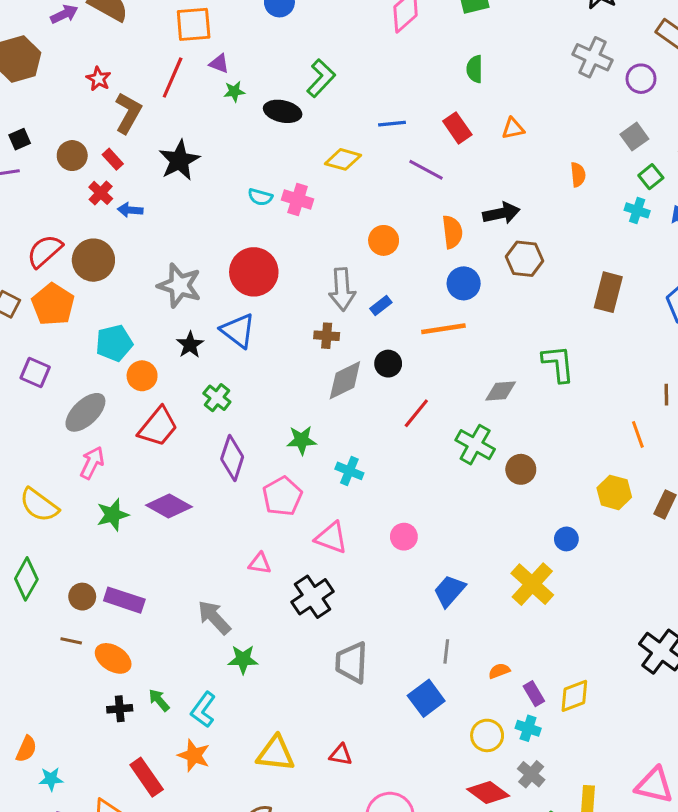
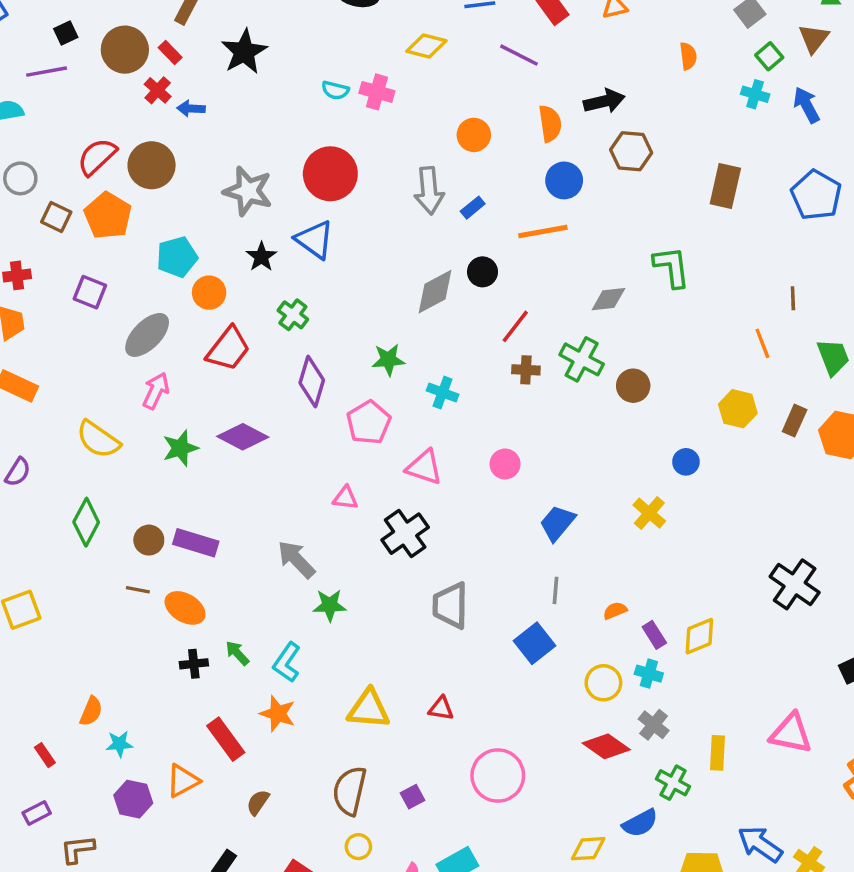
brown circle: (72, 156) -> (125, 50), size x1.4
brown cross: (327, 336) -> (526, 370), moved
yellow cross: (532, 584) -> (649, 513), size x0.7

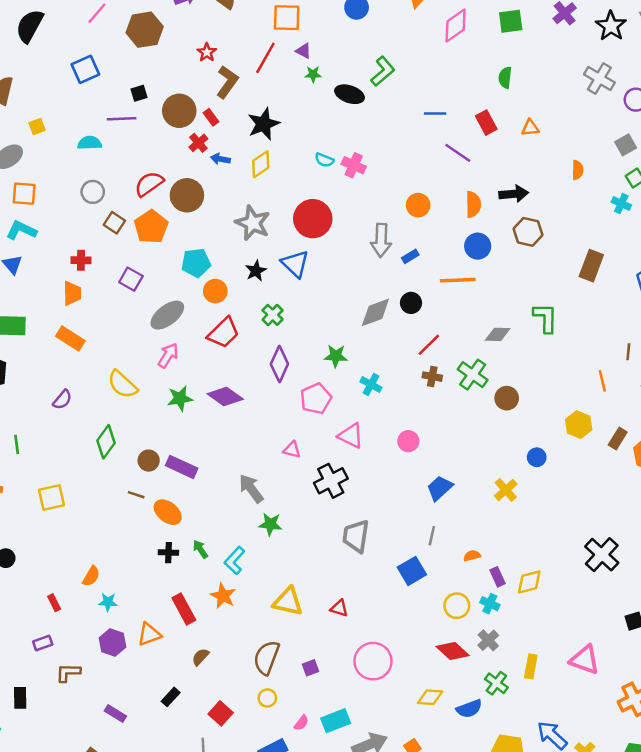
yellow diamond: (426, 46) -> (261, 164), moved, turned -56
yellow diamond: (588, 849) -> (430, 697), moved

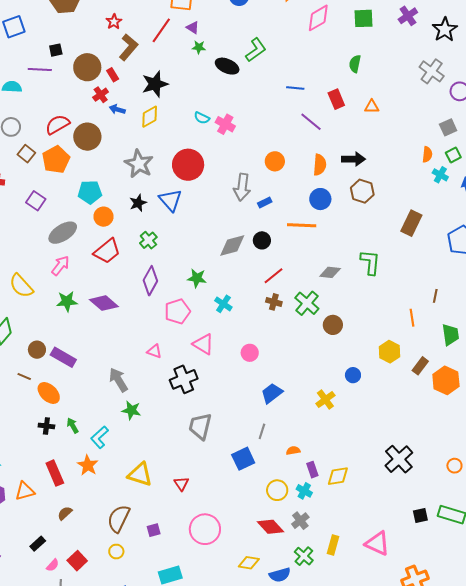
orange semicircle: (578, 170) -> (427, 154), moved
red triangle: (339, 608) -> (181, 484), turned 35
pink semicircle: (301, 723) -> (53, 565), moved

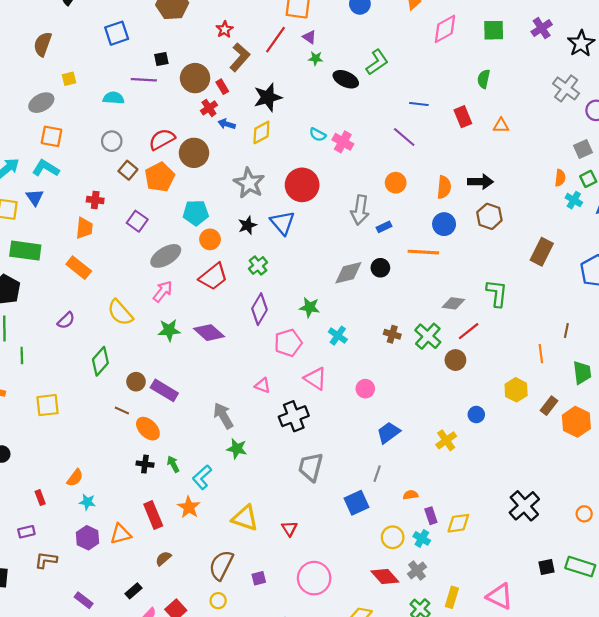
purple line: (311, 122) -> (404, 137), moved
red line: (273, 276) -> (469, 331), moved

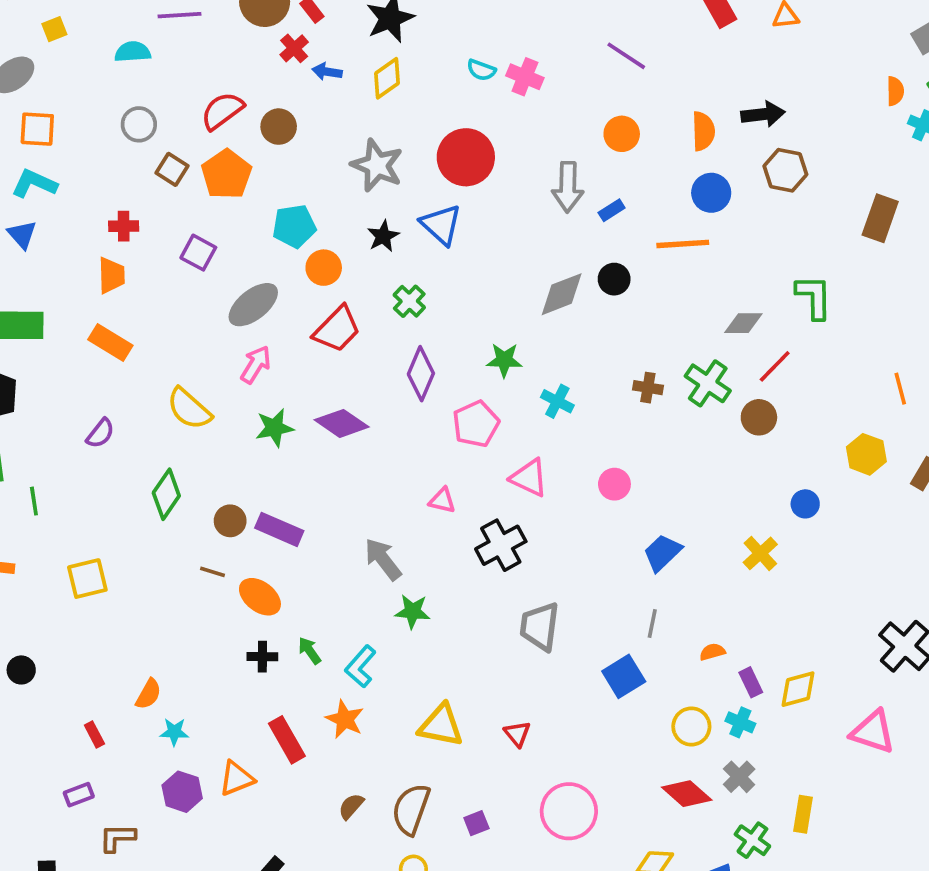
brown circle: (194, 153) -> (279, 127), size x0.7
brown semicircle: (163, 558) -> (351, 806), moved
pink triangle: (500, 596) -> (873, 732), moved

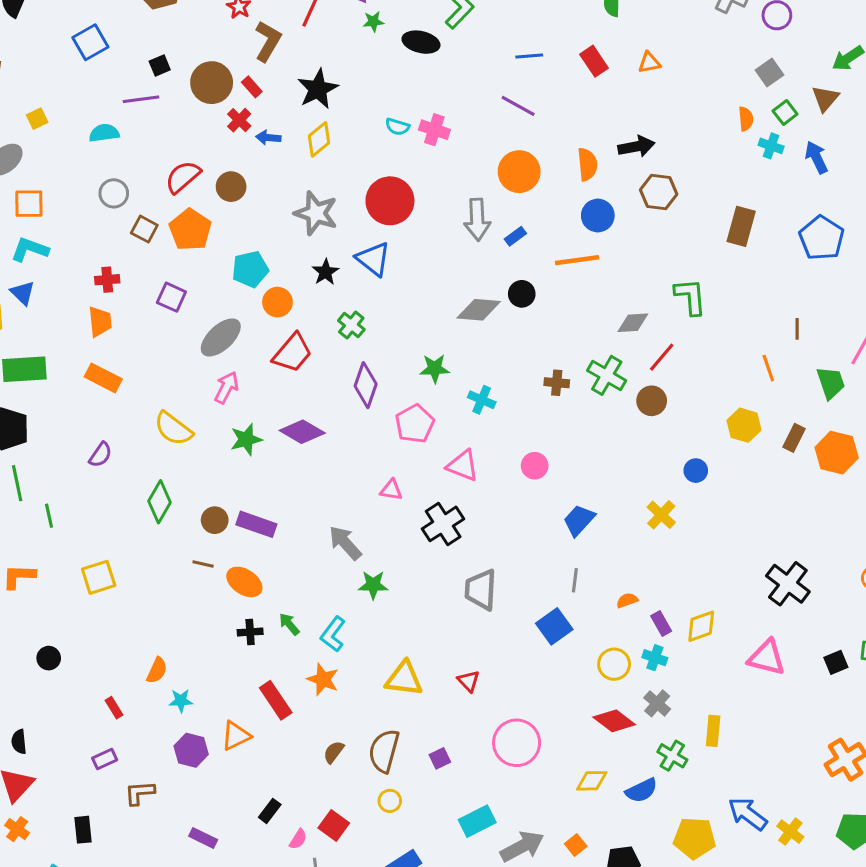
orange circle: (622, 134) -> (519, 172), size x1.4
gray diamond: (562, 294) -> (479, 310), turned 30

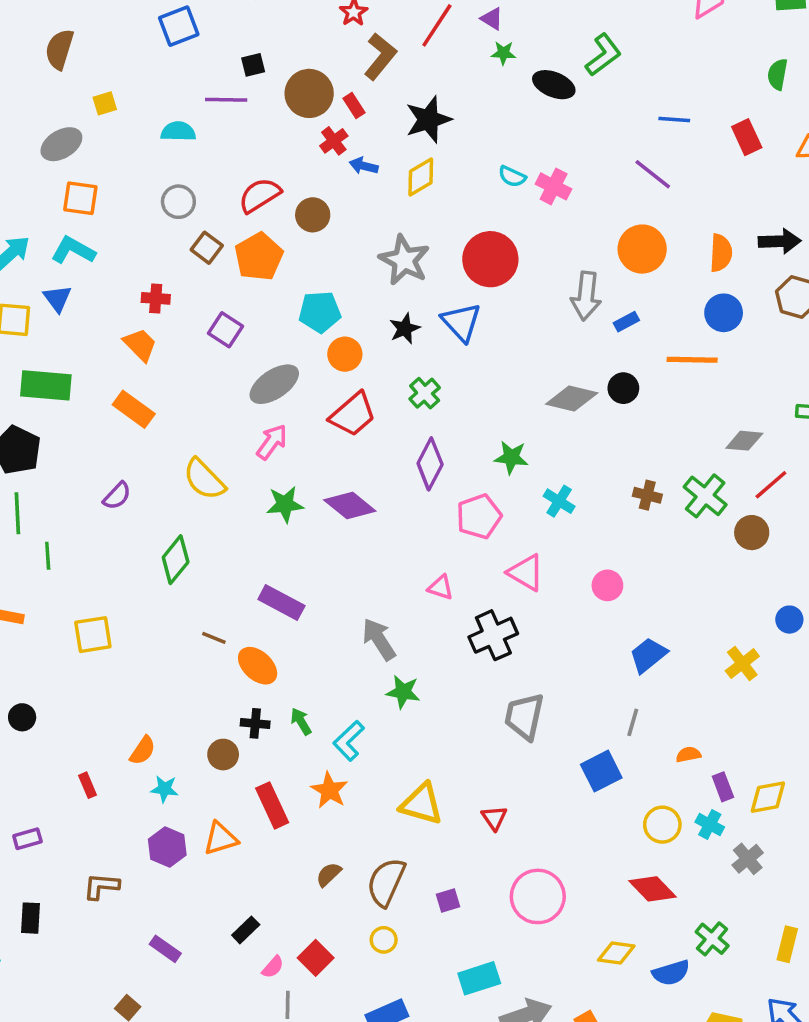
orange trapezoid: (100, 322) -> (140, 345), turned -48
brown circle: (215, 520) -> (223, 755), moved
gray cross: (657, 703) -> (748, 859), moved
yellow rectangle: (713, 731) -> (787, 944), moved
purple rectangle: (105, 759) -> (27, 839), moved

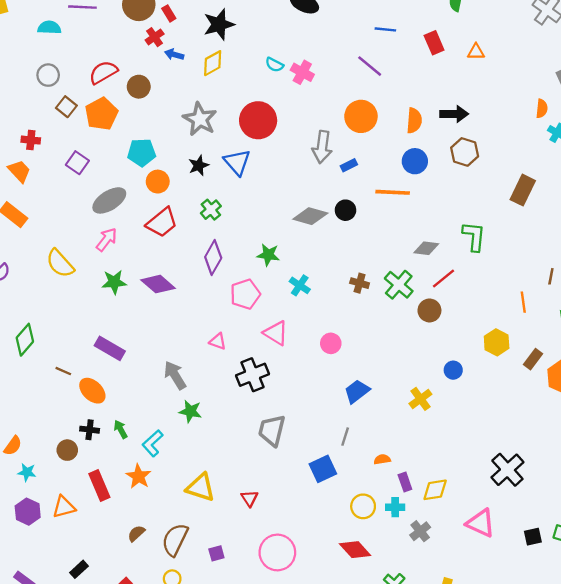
green diamond: (176, 560) -> (25, 340), moved
cyan cross: (710, 825) -> (395, 507), turned -30

